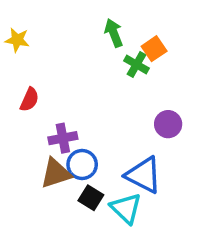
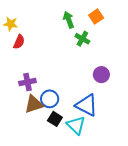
orange square: (154, 49) -> (96, 17), moved
red semicircle: (29, 100) -> (19, 42), moved
purple cross: (63, 138) -> (27, 82), moved

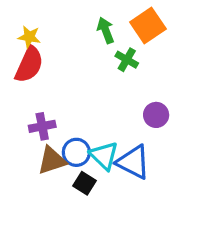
orange square: (96, 17) -> (148, 25), size x1.5
yellow star: (11, 24) -> (29, 37), moved
red semicircle: (19, 42) -> (29, 65), size x1.6
cyan triangle: (76, 125) -> (104, 156), moved

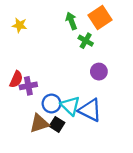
red semicircle: (29, 65) -> (16, 79), moved, size x0.7
purple circle: (156, 115) -> (99, 72), moved
brown triangle: (52, 160) -> (39, 123), moved

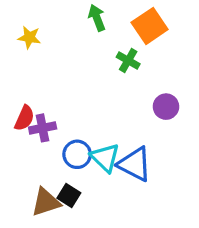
green arrow: (71, 21) -> (97, 18), moved
purple circle: (99, 72) -> (166, 107), moved
brown triangle: (39, 123) -> (46, 202), moved
black square: (57, 124) -> (69, 195), moved

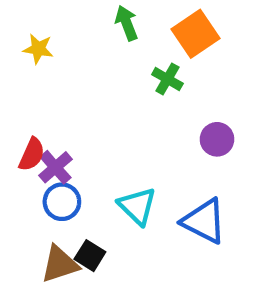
purple cross: (43, 128) -> (55, 167), turned -30
blue circle: (77, 154) -> (62, 202), moved
blue triangle: (135, 164) -> (204, 221), moved

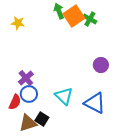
orange square: (195, 34) -> (74, 16), moved
green cross: (167, 79) -> (90, 19), moved
red semicircle: (32, 154) -> (15, 102), moved

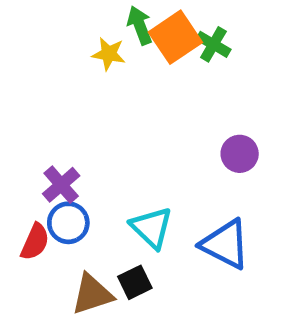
yellow star: (18, 23) -> (109, 54), moved
black square: (42, 119) -> (135, 282), moved, turned 32
brown triangle: (28, 123) -> (92, 294), moved

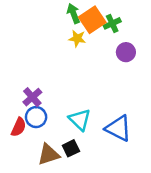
green cross: (213, 44) -> (112, 23), turned 35
yellow star: (109, 54) -> (77, 38), moved
purple circle: (240, 154) -> (126, 52), moved

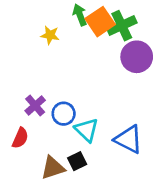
green cross: (112, 23) -> (122, 26), size x1.5
yellow star: (77, 38) -> (50, 35), moved
purple circle: (126, 52) -> (137, 57), size x1.5
blue circle: (36, 117) -> (64, 114), moved

